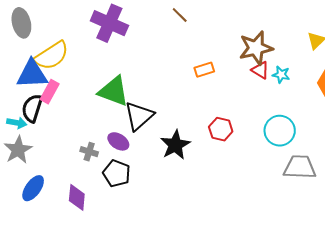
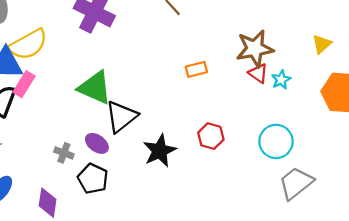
cyan star: (281, 75) -> (281, 80), turned 30
gray trapezoid: (300, 167) -> (296, 183), turned -44

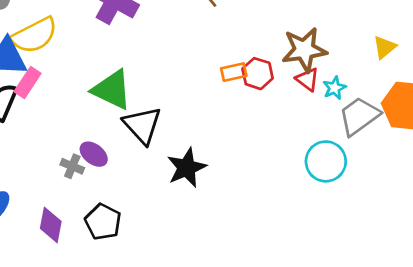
black triangle: (121, 117) -> (142, 125), turned -36
red hexagon: (211, 136) -> (258, 74), moved
purple ellipse: (97, 143) -> (94, 154), moved
black pentagon: (93, 179) -> (103, 222), moved
gray trapezoid: (296, 183) -> (359, 116), moved

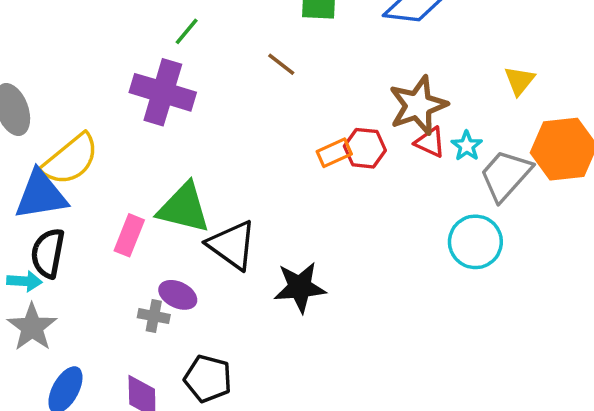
pink rectangle: (28, 82) -> (129, 235), moved
black star: (187, 168) -> (300, 287), turned 30

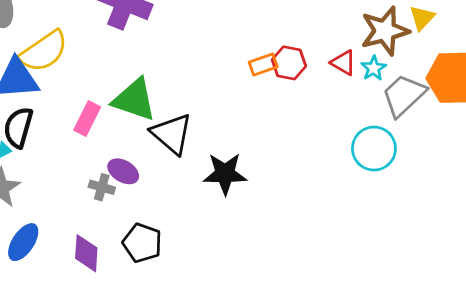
brown star: (418, 105) -> (385, 31), moved

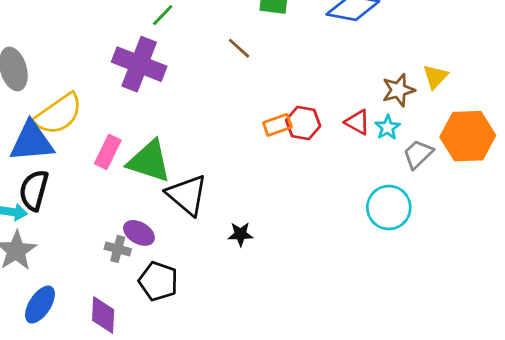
brown star: (385, 31) -> (398, 90), size x0.7
gray trapezoid: (404, 95) -> (418, 154), size x0.7
pink rectangle: (87, 118) -> (108, 152), moved
black star: (225, 174) -> (241, 234), size x0.6
black pentagon: (142, 243) -> (158, 281), moved

